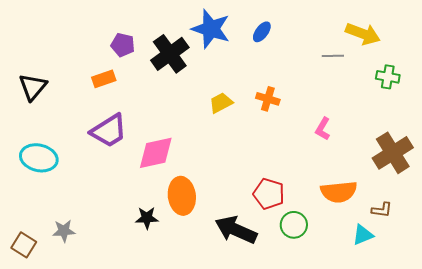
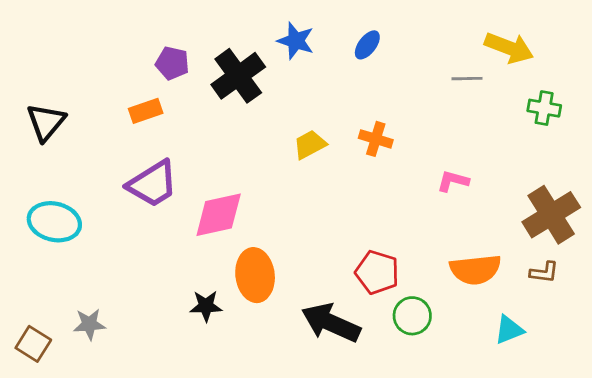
blue star: (211, 29) -> (296, 41), size x0.7
pink L-shape: (323, 129) -> (453, 181), turned 75
brown L-shape: (382, 210) -> (544, 272), moved

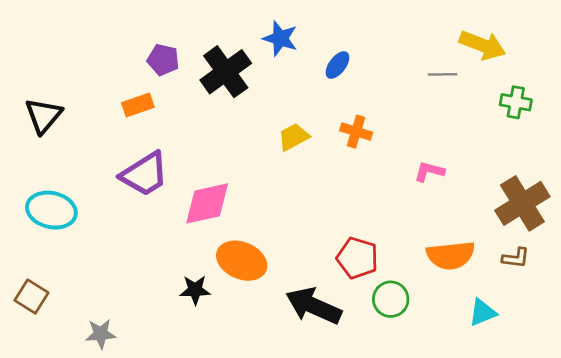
blue ellipse: (367, 45) -> (337, 65), moved
orange ellipse: (255, 275) -> (242, 261), turned -60
gray star: (89, 324) -> (101, 334), moved
brown square: (33, 344) -> (31, 297), moved

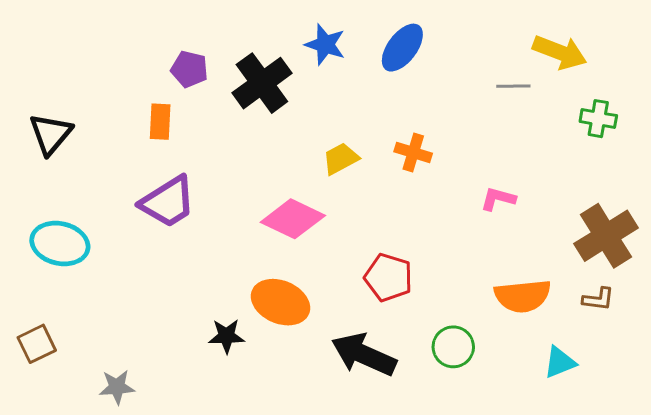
blue ellipse: (337, 65) -> (402, 48), moved, size x1.5
orange rectangle: (138, 105) -> (160, 122), turned -68
pink diamond: (207, 203) -> (293, 219), moved, turned 38
red pentagon: (357, 258) -> (388, 277), moved
brown square: (31, 297) -> (37, 344), turned 32

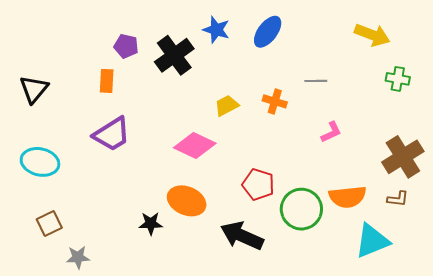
gray line: (513, 86) -> (316, 81), moved
pink L-shape: (498, 199) -> (331, 132), turned 140
brown square: (37, 344) -> (49, 223), moved
green circle: (453, 347) -> (301, 209), moved, size x1.5
cyan triangle: (560, 362) -> (372, 241), size x1.6

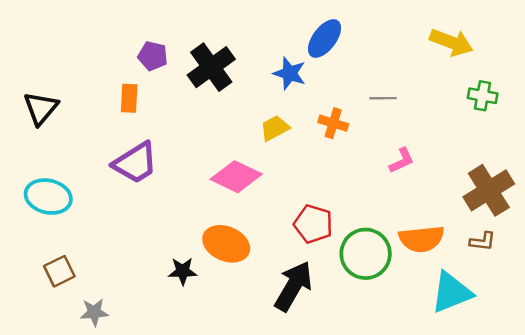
blue star: (216, 30) -> (290, 73), moved
black arrow: (242, 236) -> (293, 286), turned 96

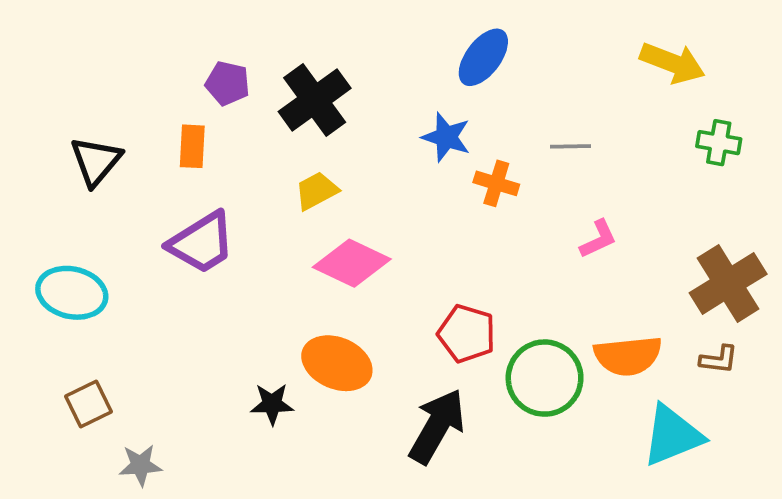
blue star: (290, 73) -> (446, 137), moved
black triangle: (41, 108) -> (96, 161), moved
yellow trapezoid: (275, 128) -> (317, 191), moved

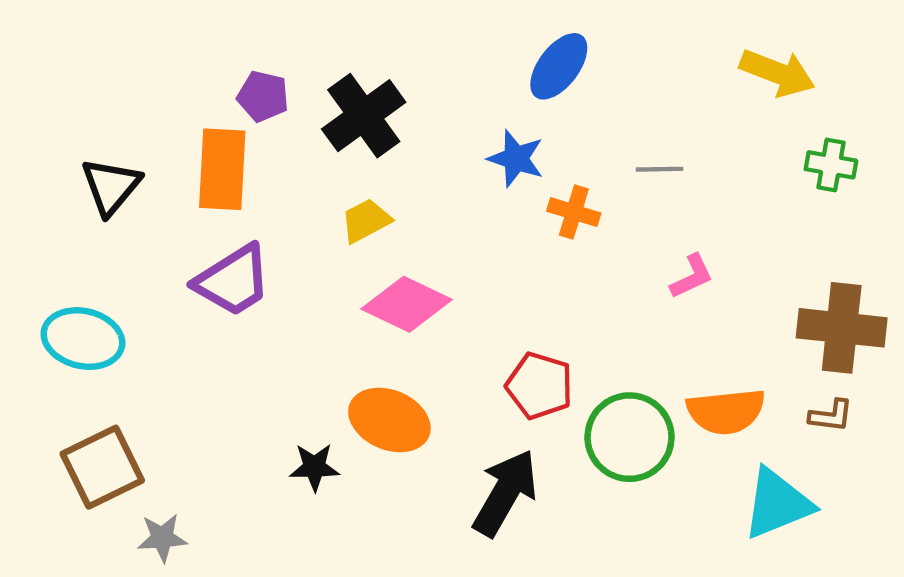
orange rectangle: (192, 146) -> (222, 169), size x1.6
brown cross: (728, 283) -> (842, 328), turned 38
brown square: (89, 404) -> (102, 467), size x1.5

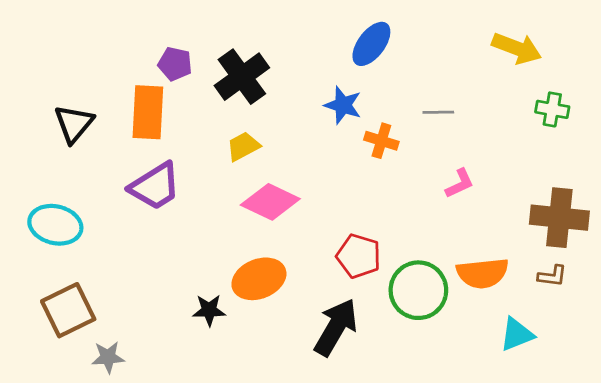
orange ellipse: (389, 420) -> (259, 279), turned -45
cyan triangle: (777, 504) -> (517, 334), size x0.7

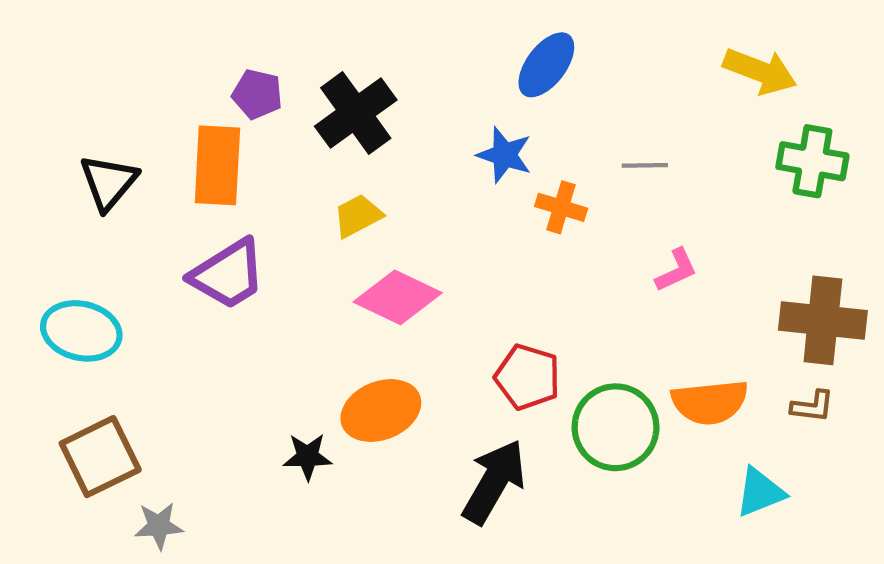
green cross: (552, 109) -> (812, 161), size x1.4

